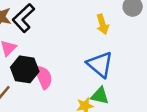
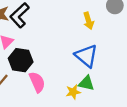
pink semicircle: (43, 77) -> (37, 82), moved

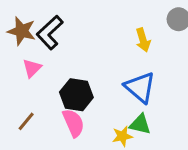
black hexagon: (21, 60) -> (76, 95), moved

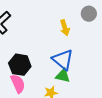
green triangle: (140, 124) -> (63, 76), moved

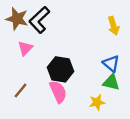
blue triangle: (63, 60) -> (111, 63), size x0.7

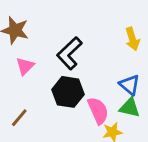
black L-shape: (39, 20) -> (69, 53), moved
pink semicircle: (58, 92) -> (98, 111), moved

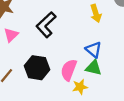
black hexagon: (68, 92) -> (37, 68), moved
pink semicircle: (98, 111) -> (69, 70), turned -135

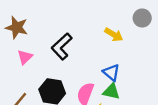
yellow arrow: (96, 13) -> (114, 35), turned -42

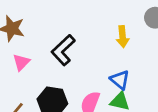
yellow arrow: (114, 35) -> (123, 37), turned 54

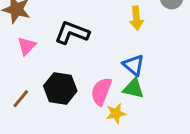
black L-shape: (63, 50) -> (72, 33), turned 64

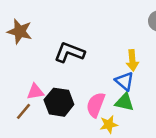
yellow arrow: (136, 18) -> (132, 60), moved
pink triangle: (27, 46) -> (35, 92), moved, turned 36

